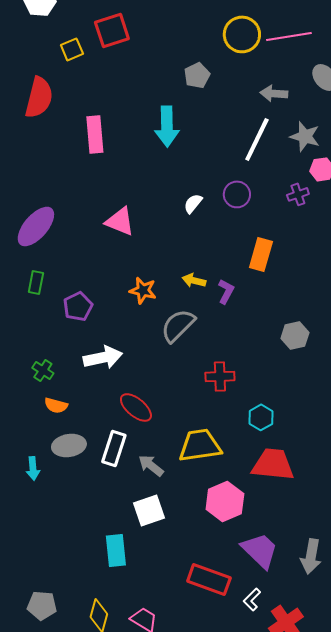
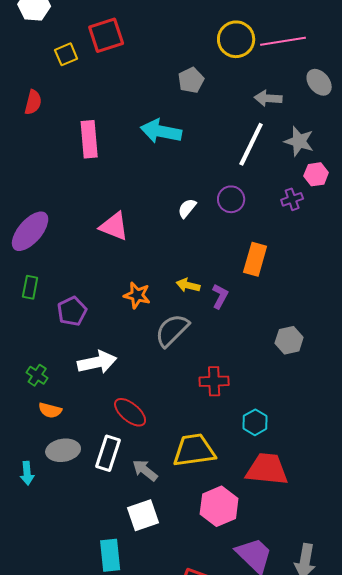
red semicircle: (39, 97) -> (33, 102), size x0.6
cyan arrow: (167, 126) -> (161, 131), turned 102

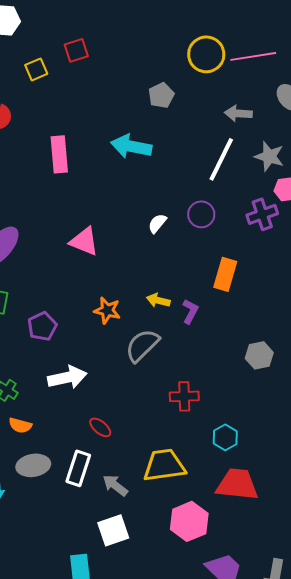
red square: (106, 35) -> (76, 50), size x0.7
purple cross: (292, 199) -> (262, 214), size x1.4
red ellipse: (130, 412) -> (100, 427), size x0.7

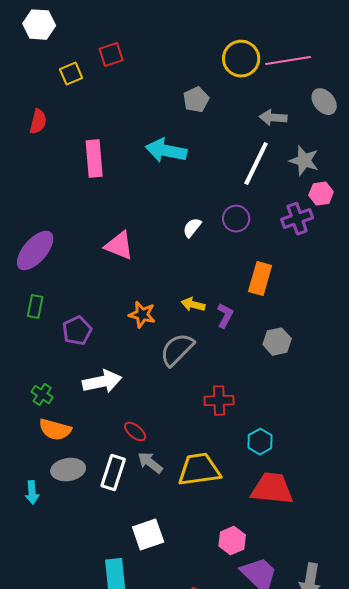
gray hexagon: (259, 355) -> (277, 342), moved
orange semicircle: (20, 425) -> (55, 430), size x1.4
gray arrow: (115, 485) -> (150, 463), moved
pink hexagon: (189, 521) -> (232, 541), moved, size x0.7

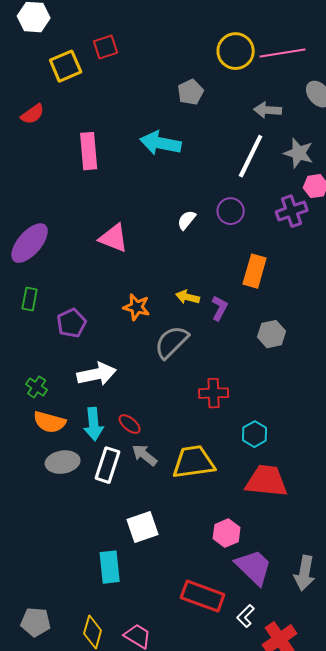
yellow square: (71, 74) -> (66, 66), size x1.4
red semicircle: (38, 122) -> (33, 114), turned 40
cyan arrow: (32, 493) -> (94, 424), moved, size x1.4

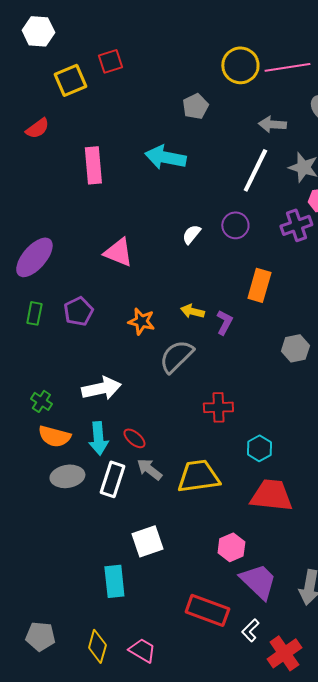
purple pentagon: (72, 323) -> (78, 311), moved
gray hexagon: (272, 334) -> (295, 348), moved

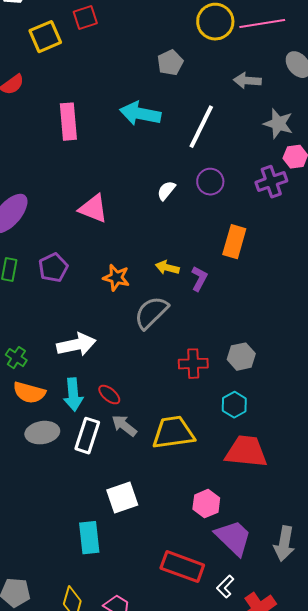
white line: (255, 170) -> (201, 127), moved
gray hexagon: (295, 348) -> (241, 357), moved

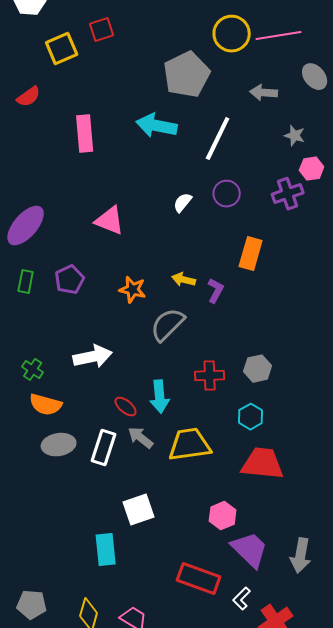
gray pentagon: (170, 63) -> (187, 75), size x1.8
gray star: (278, 124) -> (295, 136), size x0.7
cyan arrow: (73, 395) -> (160, 397), moved

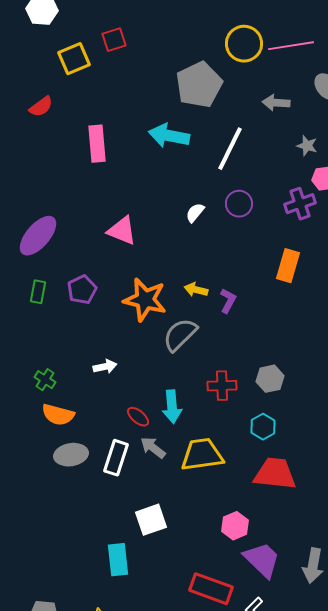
orange rectangle: (251, 254) -> (288, 266), moved
orange star: (133, 290) -> (145, 300), size x1.6
white arrow: (93, 357) -> (105, 367), size x0.6

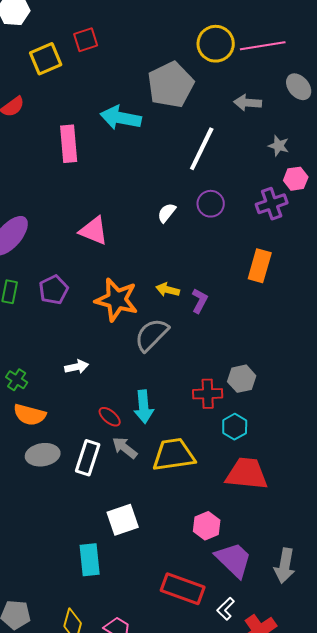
cyan arrow: (169, 136) -> (121, 118), moved
red cross: (222, 386) -> (208, 394), moved

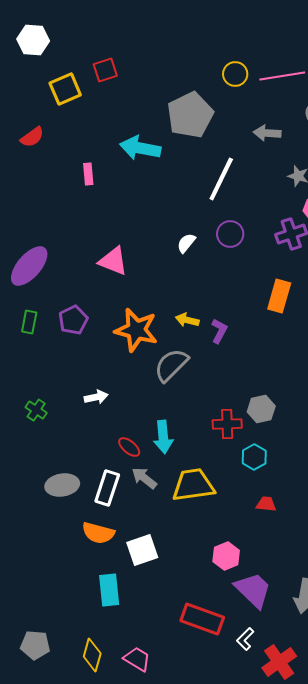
yellow circle: (216, 44) -> (235, 74), size x0.7
pink rectangle: (69, 144) -> (88, 174), size x0.6
orange semicircle: (30, 415) -> (98, 533), moved
red trapezoid: (247, 474) -> (266, 504), size x0.5

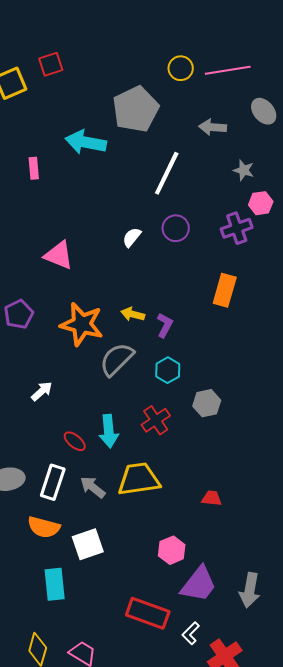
white arrow: (96, 397) -> (42, 391), turned -30
red cross: (227, 424) -> (156, 420), moved, turned -32
cyan hexagon: (254, 457) -> (168, 370), moved
gray arrow: (144, 478) -> (93, 487), moved
purple trapezoid: (253, 590) -> (199, 584), turned 84

